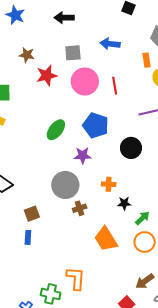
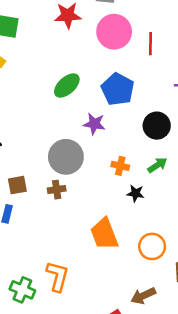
brown cross: (80, 208) -> (57, 190), moved
green arrow: (142, 218) -> (157, 165), moved

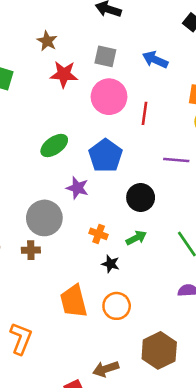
orange circle: (152, 246) -> (117, 306), moved

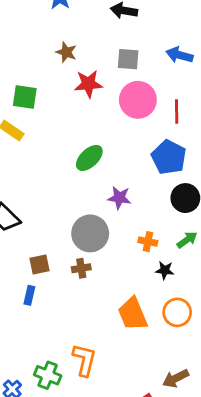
blue pentagon: (105, 156) -> (169, 157), moved

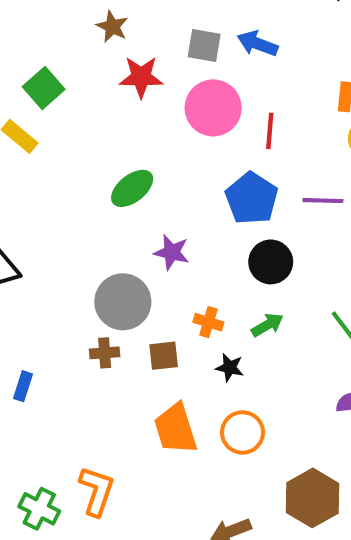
blue arrow: (179, 55) -> (257, 44), moved
green square: (25, 97) -> (44, 88), turned 35
brown square: (40, 265) -> (164, 356), moved

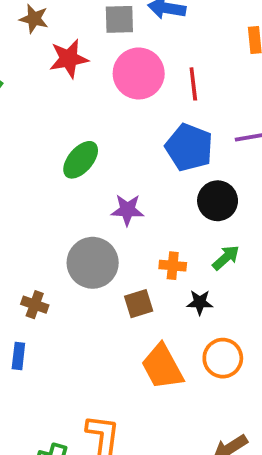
brown cross: (105, 353) -> (35, 305), moved, turned 35

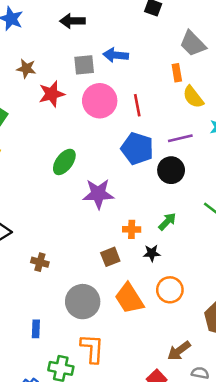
black circle: (218, 201) -> (171, 170), moved
purple star: (127, 210) -> (98, 194), size x1.4
gray circle: (93, 263) -> (83, 302), moved
blue rectangle: (18, 356) -> (36, 329), moved

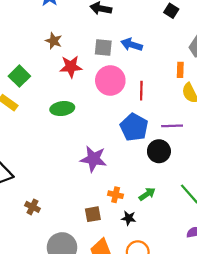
green ellipse: (64, 162) -> (62, 109), moved, turned 35

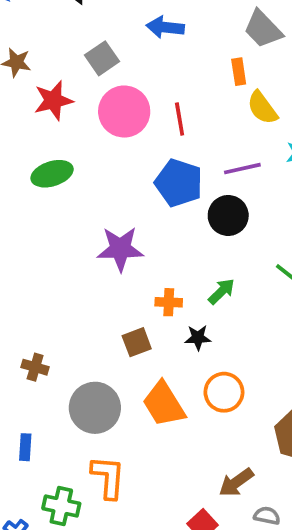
blue arrow: (132, 45) -> (165, 27), moved
gray square: (103, 48) -> (102, 58), turned -30
brown cross: (33, 207) -> (35, 367), moved

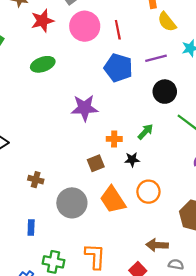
black circle: (228, 215) -> (165, 92), moved
orange L-shape: (108, 477) -> (95, 256), moved
brown arrow: (236, 482) -> (157, 245), turned 40

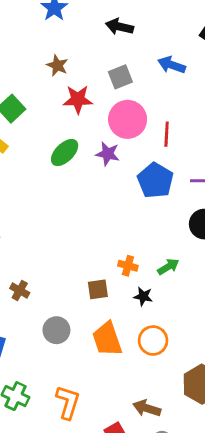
green ellipse: (43, 64) -> (65, 153), turned -40
purple star: (85, 108) -> (108, 154), moved, size x0.7
gray circle: (72, 203) -> (56, 330), size x0.7

